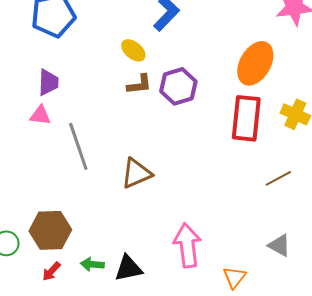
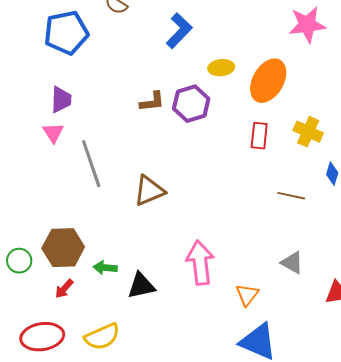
yellow ellipse: (133, 50) -> (221, 68), moved, turned -45
pink triangle: (40, 115) -> (53, 133), turned 50
red rectangle: (246, 118) -> (259, 136), size x0.6
brown line: (278, 178) -> (291, 196), turned 40
green arrow: (92, 264) -> (105, 268), moved

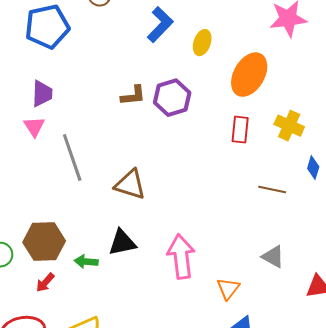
yellow ellipse: (221, 68) -> (202, 43), moved, turned -65
brown triangle: (149, 191) -> (130, 185), turned 40
black triangle: (141, 286) -> (122, 243), moved

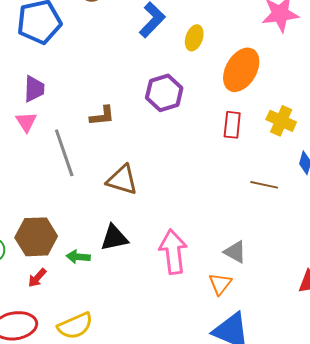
brown L-shape: (133, 96) -> (102, 116), moved
gray triangle: (273, 257) -> (235, 252), moved

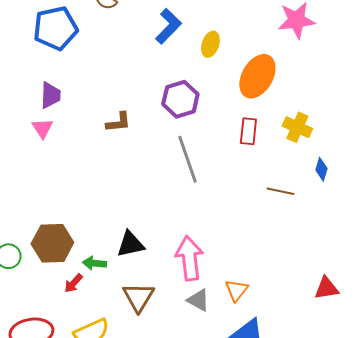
gray line: (64, 153) -> (187, 159), moved
brown triangle: (122, 180) -> (138, 297), moved, turned 44
gray triangle: (235, 252) -> (198, 300), moved
red arrow: (37, 278) -> (73, 283), moved

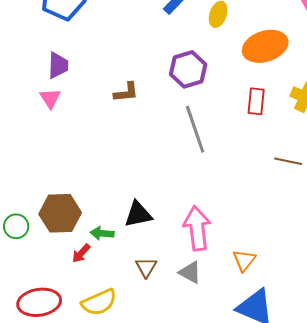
orange ellipse: (257, 76) -> (265, 46), turned 42
brown triangle: (138, 297) -> (146, 267), size x0.7
gray triangle: (198, 300) -> (190, 272), moved

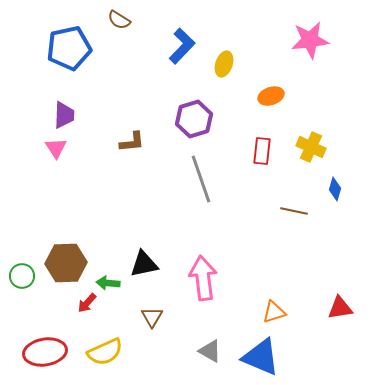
orange ellipse: (265, 46) -> (271, 96), size x0.6
orange triangle: (244, 260) -> (274, 312), moved, turned 35
gray triangle: (190, 272) -> (210, 351), moved

